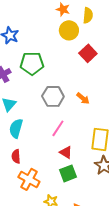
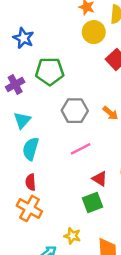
pink line: (58, 128) -> (81, 149), turned 30
red triangle: (66, 152) -> (100, 179), moved
orange cross: (29, 179) -> (29, 208), moved

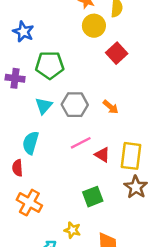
purple cross: (15, 84) -> (15, 78), turned 36
cyan triangle: (22, 120) -> (44, 106), moved
red triangle: (100, 179) -> (102, 155), moved
red semicircle: (31, 182) -> (17, 168), moved

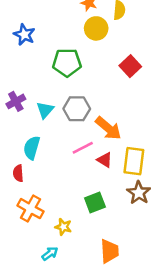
red square: (117, 53) -> (130, 66), moved
green pentagon: (50, 65) -> (67, 63), moved
purple cross: (15, 78) -> (16, 101), moved, turned -36
orange arrow: (111, 107) -> (108, 128), moved, size x1.6
yellow star: (72, 230) -> (63, 227), moved

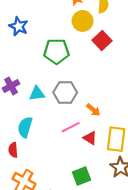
red square: (130, 66) -> (102, 40), moved
cyan triangle: (45, 110) -> (37, 94), turned 42
orange arrow: (108, 128) -> (93, 110), size x0.6

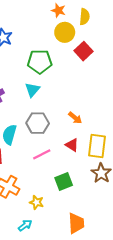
gray hexagon: (65, 92) -> (38, 123), moved
cyan triangle: (37, 94) -> (32, 90), moved, turned -42
pink line: (71, 127) -> (42, 154), moved

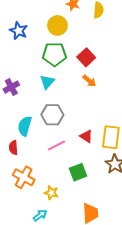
yellow circle: (65, 32) -> (57, 25), moved
red square: (83, 51) -> (86, 57), moved
orange arrow: (75, 118) -> (89, 81), moved

